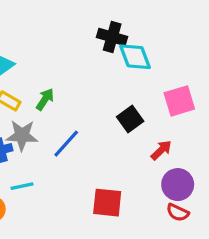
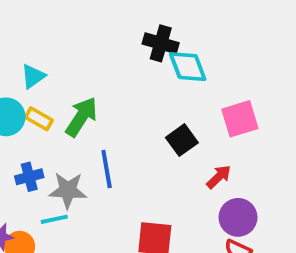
green arrow: (45, 99) -> (81, 117), size x1.5
gray star: (22, 135) -> (68, 190), moved
blue line: (66, 144) -> (107, 169), turned -52

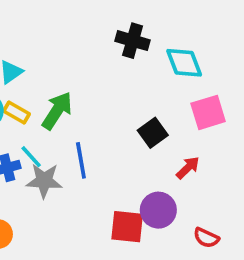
cyan diamond: (188, 67) -> (184, 63), moved
purple circle: (238, 217) -> (158, 210), moved
cyan line: (54, 219) -> (31, 157), moved, turned 60

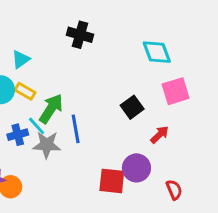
black cross: (133, 41) -> (80, 35), moved
green arrow: (57, 111) -> (51, 109), moved
red semicircle: (206, 238) -> (174, 190), turned -138

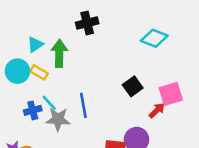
black cross: (80, 35) -> (87, 23), turned -30
cyan diamond: (157, 52) -> (154, 38), turned -48
pink square: (176, 91) -> (171, 94), moved
green arrow: (51, 109) -> (59, 53), moved, turned -32

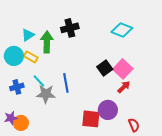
black cross: (87, 23) -> (70, 28), moved
pink square: (171, 94) -> (123, 69), moved, turned -30
blue cross: (33, 110) -> (17, 87), moved

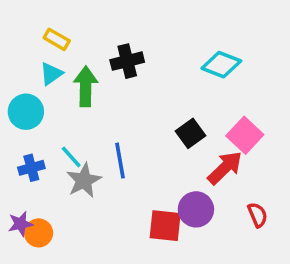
yellow rectangle: (31, 57) -> (57, 39), moved
pink square: (123, 69) -> (245, 135), moved
red arrow: (124, 87) -> (225, 168), size x1.5
gray star: (46, 94) -> (84, 180), turned -30
red semicircle: (134, 125) -> (257, 215), moved

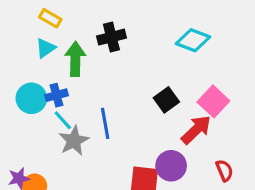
cyan circle: (26, 112) -> (31, 98), moved
blue cross: (31, 168) -> (56, 95), moved

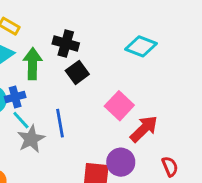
black cross: (111, 37) -> (66, 43), turned 30
black square: (166, 100) -> (77, 72), moved
pink square: (213, 101) -> (119, 106), moved

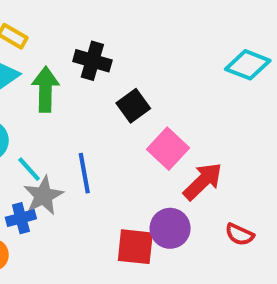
cyan diamond: (141, 46) -> (248, 65), moved
black square: (77, 72) -> (133, 106), moved
blue cross: (15, 97) -> (21, 218), moved
red semicircle: (170, 166) -> (240, 234), turned 138

